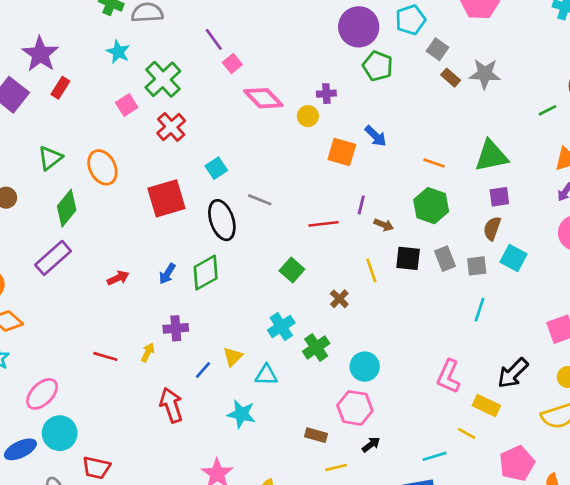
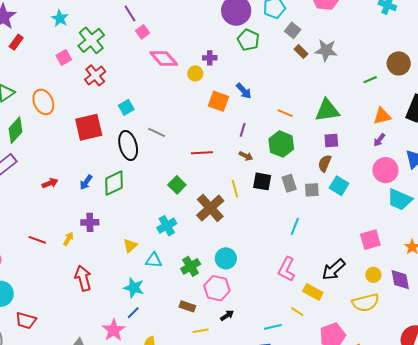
purple line: (361, 205) -> (243, 130), moved
brown cross: (339, 299) -> (210, 208), size x2.0
cyan line: (479, 310) -> (295, 226), moved
green cross: (316, 347) -> (191, 266), moved
blue line: (203, 370) -> (133, 313), moved

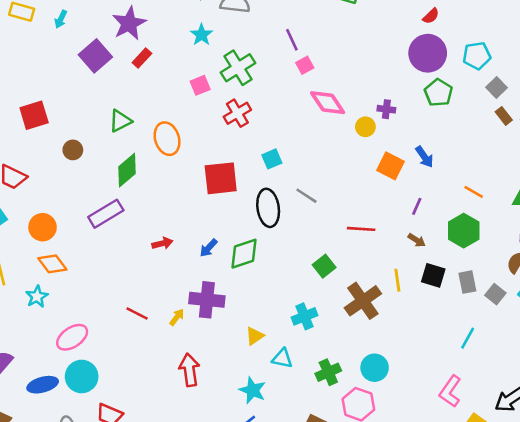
gray square: (312, 190) -> (495, 294), turned 35
purple cross: (90, 222) -> (207, 300), size x1.5

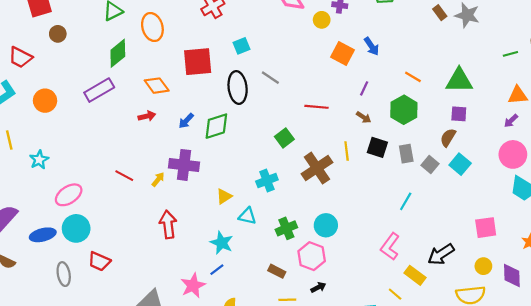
brown circle: (73, 150) -> (58, 34), moved
orange diamond: (52, 264) -> (157, 86), moved

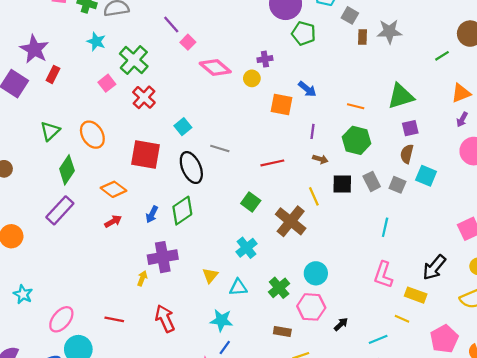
brown rectangle: (440, 13) -> (362, 37), turned 56
red square: (198, 62) -> (146, 154), turned 32
red line: (124, 176) -> (114, 319), moved
black arrow: (318, 287) -> (341, 324), moved

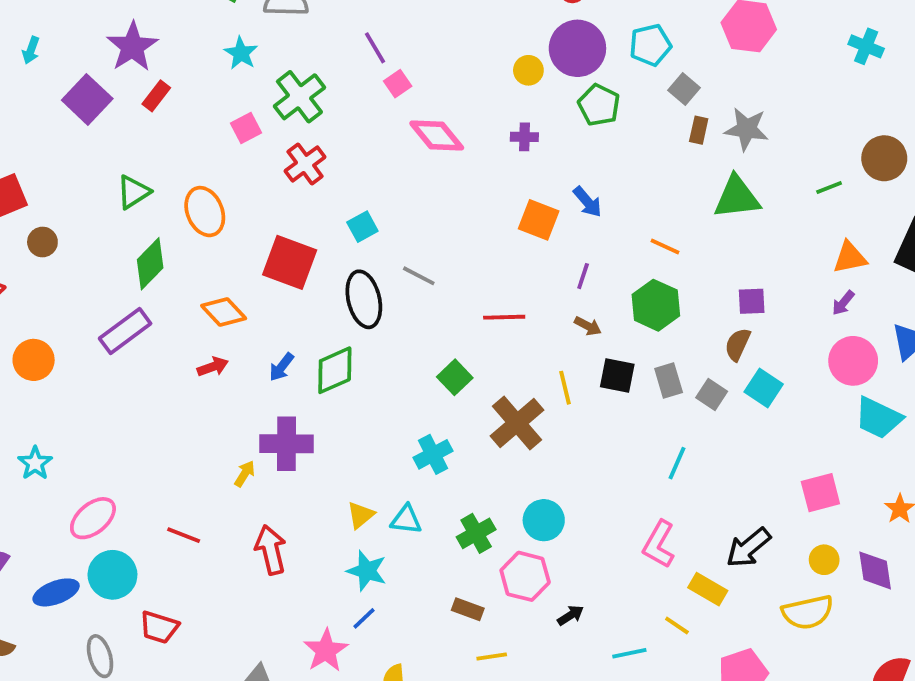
yellow circle: (252, 78) -> (528, 70), moved
green triangle: (401, 96) -> (737, 197), moved
yellow triangle: (210, 275) -> (361, 515), moved

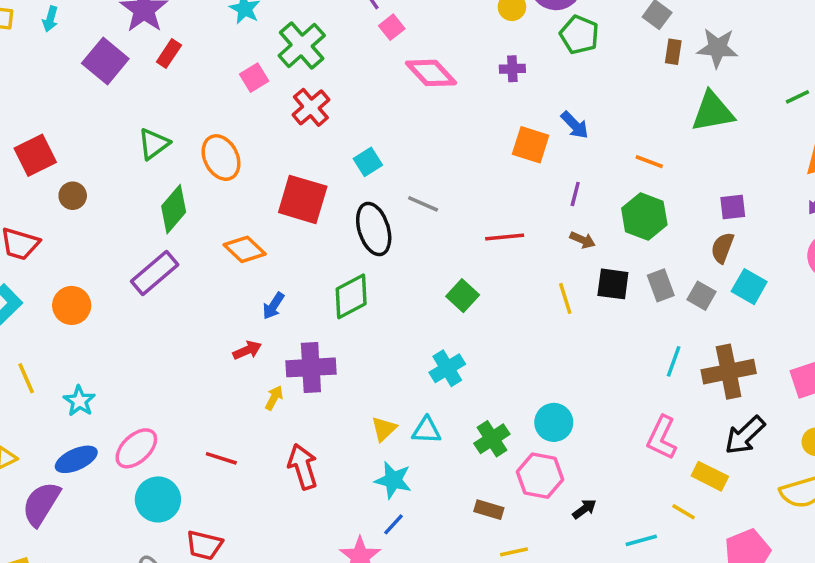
red arrow: (213, 367) -> (247, 350), moved
blue arrow: (282, 367) -> (273, 306), moved
brown cross: (517, 423) -> (729, 372), moved, turned 33
blue ellipse: (56, 592) -> (76, 459), moved

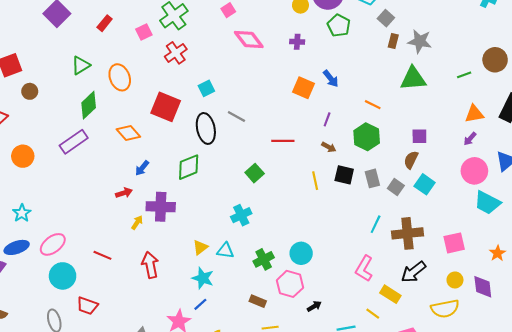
red rectangle: (169, 53) -> (105, 23), moved

